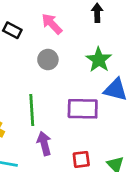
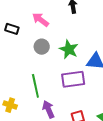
green star: (99, 60) -> (69, 49), moved

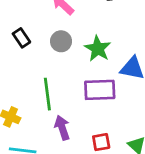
black rectangle: (12, 29) -> (21, 38), moved, turned 32

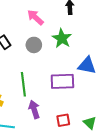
green star: (98, 49) -> (62, 38), moved

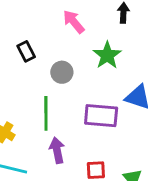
gray circle: (34, 45) -> (62, 72), moved

